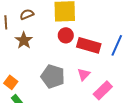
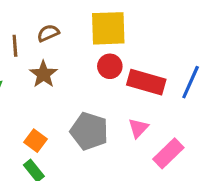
orange square: (11, 82) -> (35, 141), moved

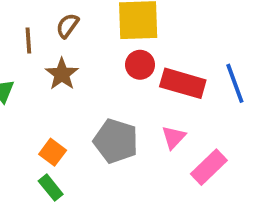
brown semicircle: (48, 33) -> (67, 26), turned -30
blue line: (191, 82) -> (235, 83), turned -44

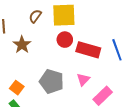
brown semicircle: (67, 26) -> (35, 16), moved

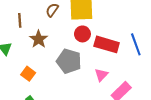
gray pentagon: (52, 81) -> (69, 61), moved
orange square: (17, 88) -> (28, 74), moved

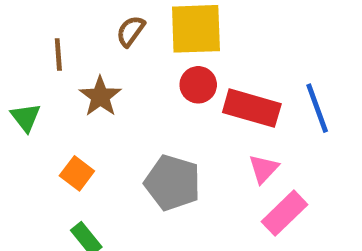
gray pentagon: (69, 61) -> (173, 183), moved
pink triangle: (101, 75) -> (264, 169), moved

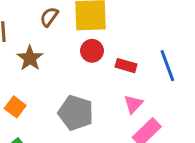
red rectangle: (252, 108) -> (126, 66), size x0.6

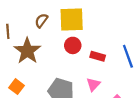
brown star: (30, 58) -> (27, 51), size x1.4
pink triangle: (133, 104) -> (93, 84), moved

